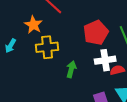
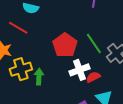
green arrow: (71, 69) -> (39, 77), moved

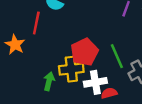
red line: (18, 28) -> (36, 23), turned 60
yellow cross: (21, 69) -> (71, 69), moved

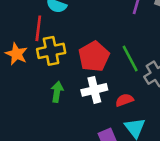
yellow cross: (71, 69) -> (51, 51), moved
white cross: (95, 82) -> (94, 90), moved

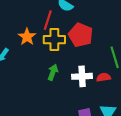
red pentagon: (94, 56) -> (81, 35), moved, turned -30
red semicircle: (124, 100) -> (104, 77), moved

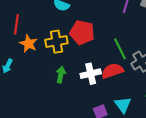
red line: (48, 20) -> (16, 24), moved
red semicircle: (104, 77) -> (112, 71), size x1.5

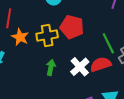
white cross: (91, 74) -> (80, 67), turned -30

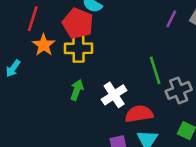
red pentagon: (72, 27) -> (78, 23), moved
red semicircle: (101, 64) -> (139, 114), moved

